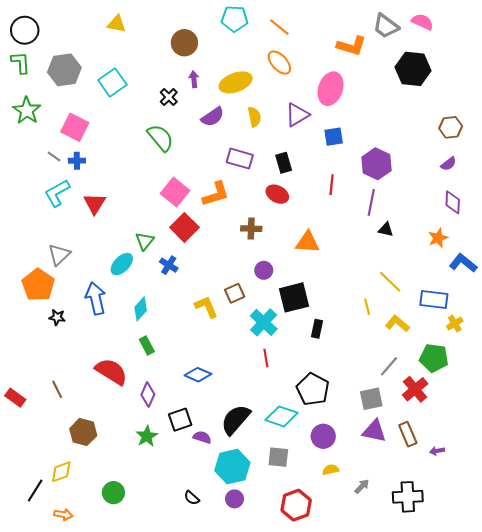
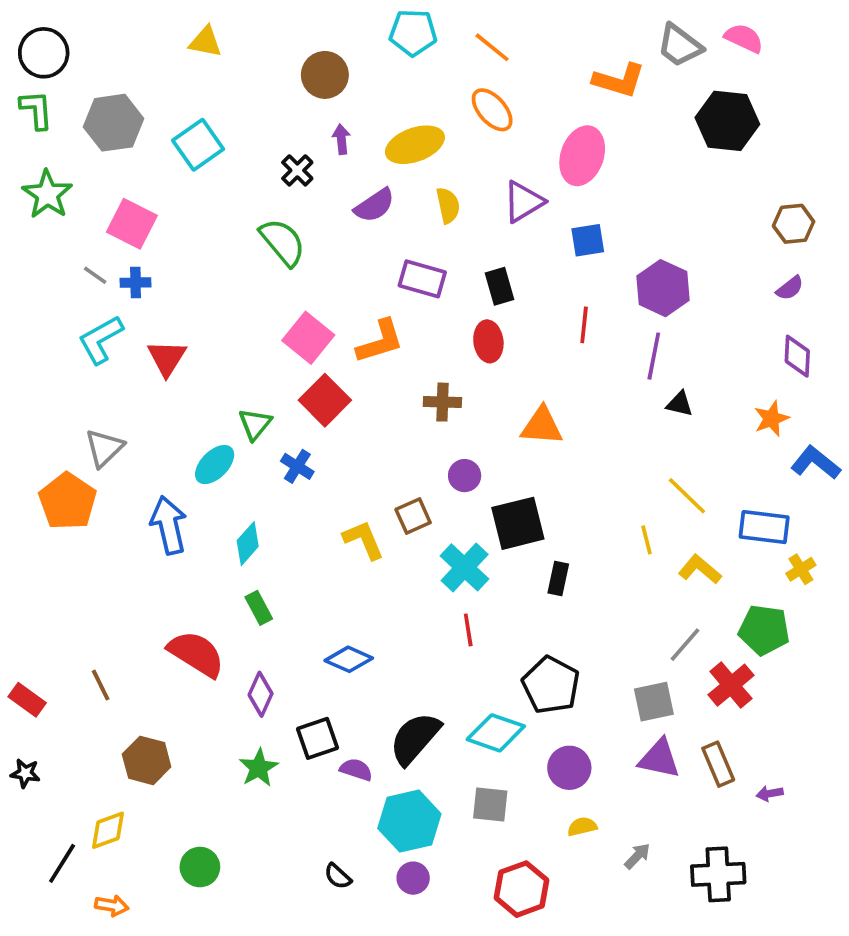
red ellipse: (277, 194) -> (488, 341), turned 55
black star: (57, 317) -> (25, 773), moved

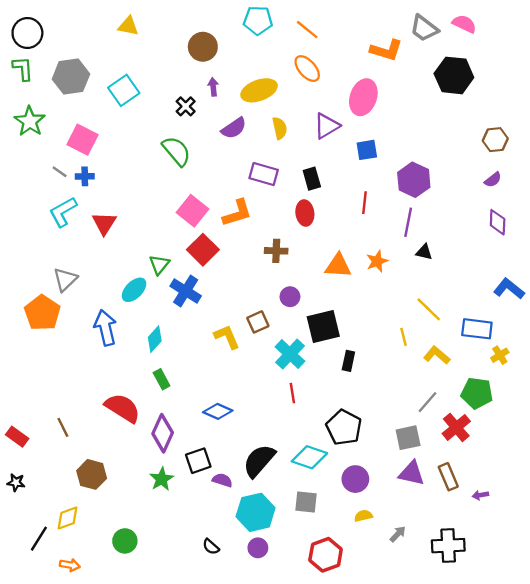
orange star: (771, 419) -> (377, 261), moved
blue cross: (297, 466) -> (186, 291), size x1.5
purple diamond: (261, 694) -> (163, 433), size x1.4

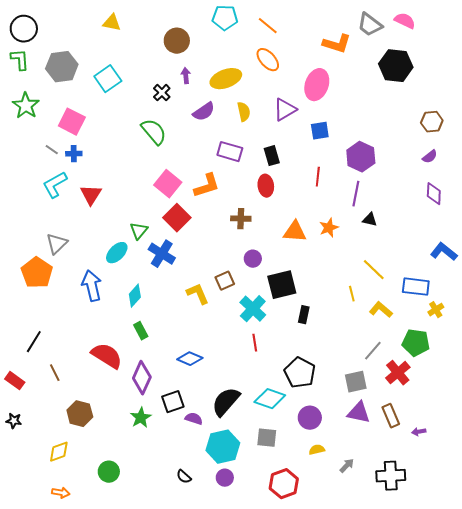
black line: (39, 539) -> (34, 342), moved

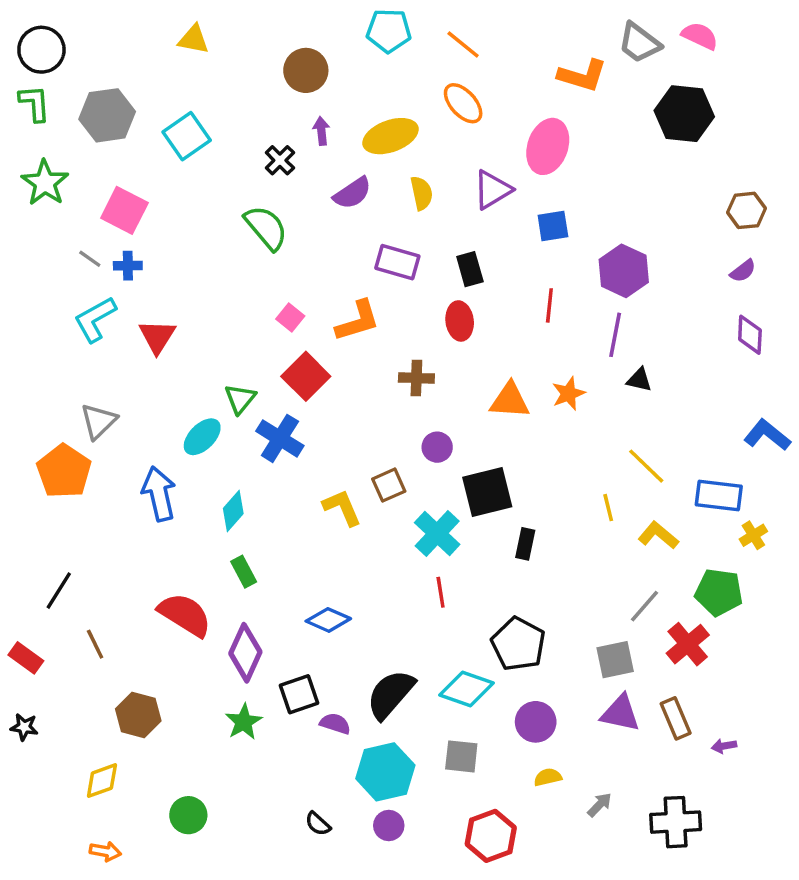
pink square: (168, 184) -> (290, 318), size x0.6

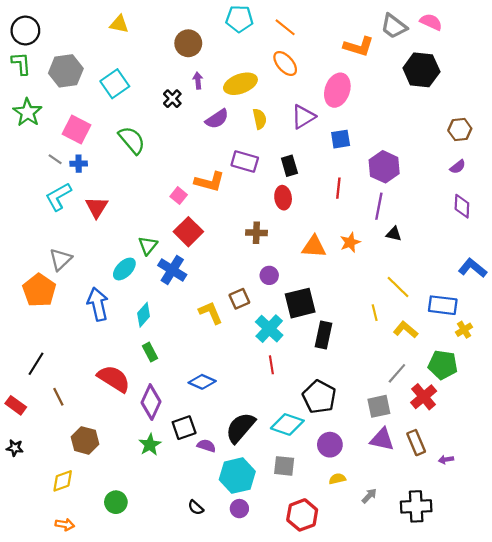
green semicircle: (266, 228) -> (132, 140), moved
orange L-shape: (358, 321) -> (210, 182), moved, turned 32
black rectangle: (525, 544) -> (323, 335), size x1.4

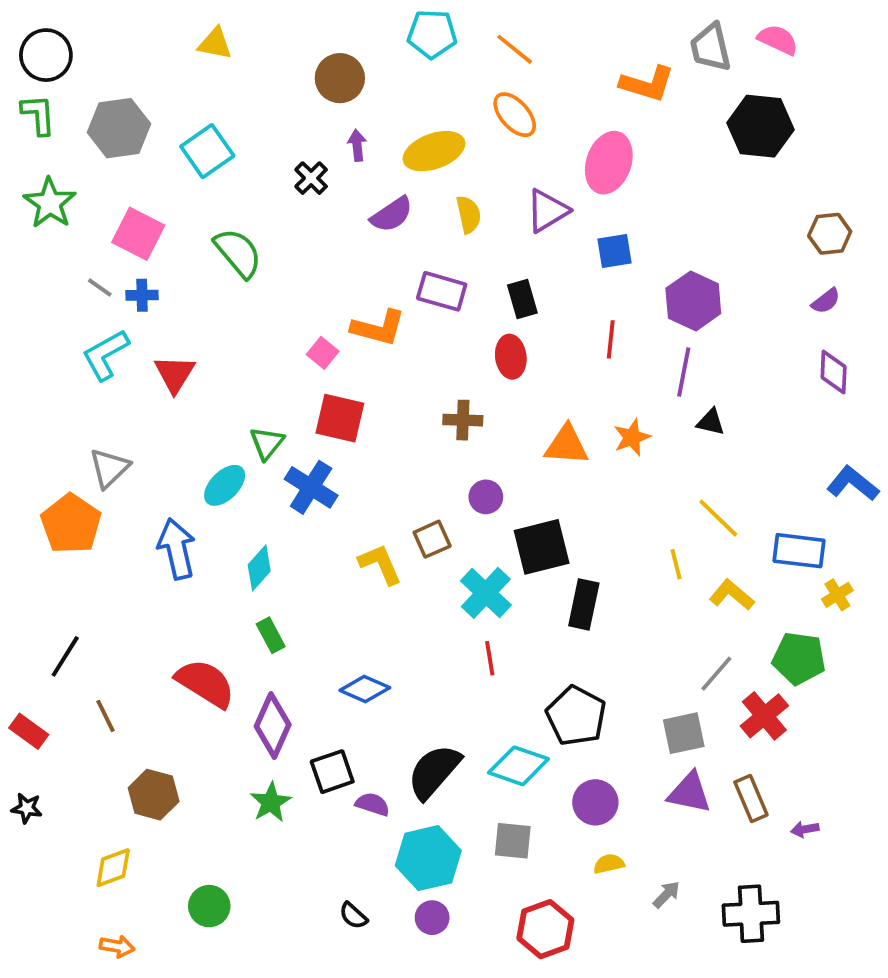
gray trapezoid: (394, 26) -> (711, 47), turned 40
red square: (188, 232) -> (340, 418), turned -32

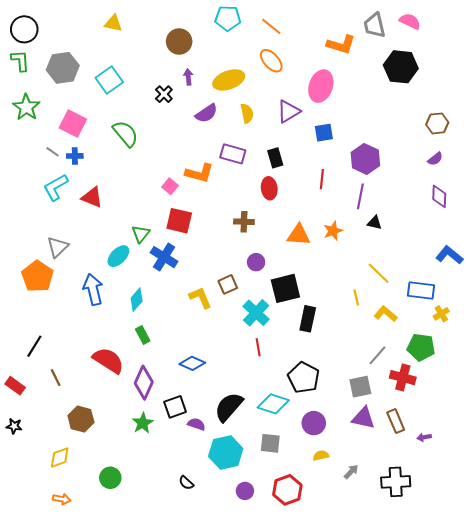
red triangle: (175, 374) -> (92, 197), turned -40
red cross: (764, 716) -> (403, 378), turned -35
purple circle: (432, 918) -> (245, 491), moved

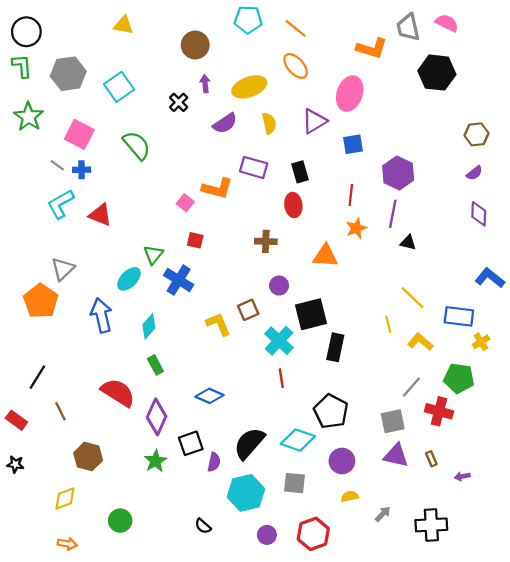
red square: (179, 221) -> (195, 240), size x0.6
orange star: (333, 231) -> (356, 228), moved
brown rectangle: (396, 421) -> (431, 459), size x0.6
purple semicircle: (196, 424) -> (214, 462), turned 84

